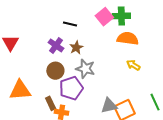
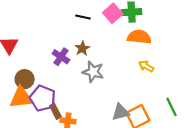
black line: (70, 24) -> (83, 17), moved
purple cross: (56, 45) -> (61, 57), moved
brown circle: (55, 71) -> (25, 79), moved
purple pentagon: (71, 88) -> (43, 98), moved, turned -30

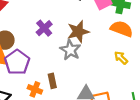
brown star: (82, 48) -> (78, 32), moved, size x1.5
brown rectangle: (55, 111) -> (52, 81), moved

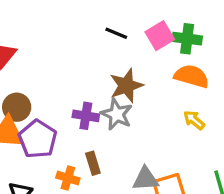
purple cross: (44, 28) -> (86, 116), moved, turned -35

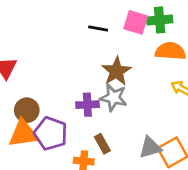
pink square: (160, 36) -> (136, 22), turned -30

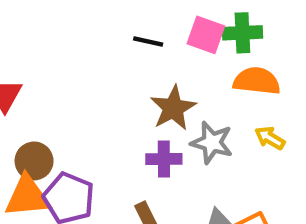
gray star: (113, 98) -> (212, 143), moved
purple cross: (87, 105) -> (164, 159), moved

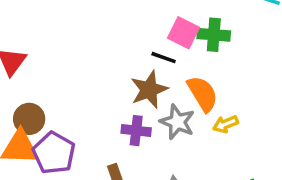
black line: (148, 42) -> (164, 58), moved
orange semicircle: (257, 81) -> (203, 94), moved, turned 45
yellow arrow: (270, 138) -> (226, 124), turned -60

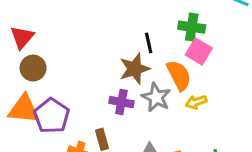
pink square: (183, 33) -> (199, 51), moved
black line: (164, 58) -> (149, 43), turned 54
brown circle: (29, 119) -> (33, 68), moved

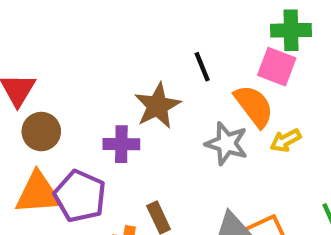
green cross: (192, 27) -> (291, 30), moved
brown star: (135, 69) -> (157, 106), moved
purple cross: (121, 102) -> (121, 144), moved

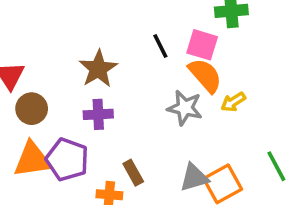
pink square: (277, 67) -> (202, 45), moved
brown star: (157, 106) -> (98, 69), moved

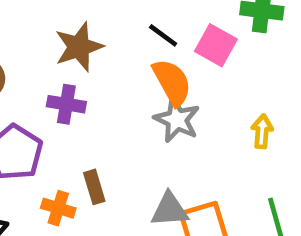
black line: (160, 46) -> (163, 35), turned -40
orange semicircle: (205, 75) -> (172, 82), moved
yellow arrow: (233, 102) -> (262, 131), moved, turned 115

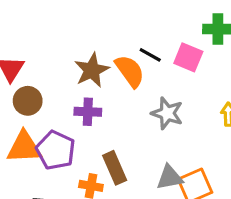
orange semicircle: (172, 82) -> (130, 71), moved
brown rectangle: (94, 187) -> (115, 168), size x1.4

